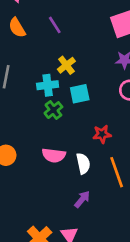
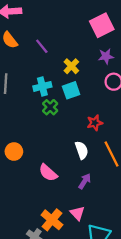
purple line: (55, 25) -> (42, 46), moved
yellow cross: (66, 65) -> (71, 66), moved
pink semicircle: (54, 155) -> (48, 173), moved, turned 42

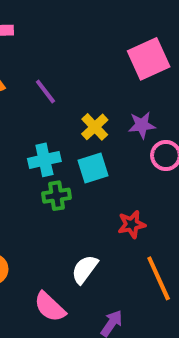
purple star: (106, 56) -> (142, 125), moved
green cross: (50, 107) -> (57, 196), turned 35
white semicircle: (82, 150) -> (85, 269), moved, turned -126

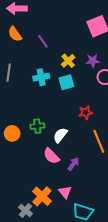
green cross: (57, 196) -> (37, 126), moved
pink semicircle: (50, 307) -> (51, 156), moved

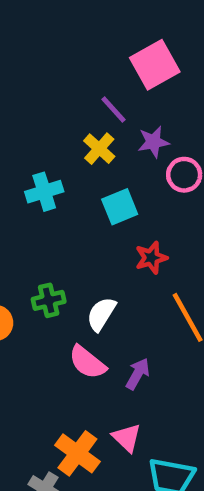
purple line: (43, 41) -> (114, 109), moved
cyan square: (66, 82) -> (120, 207), moved

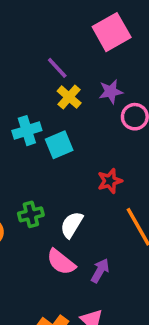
purple line: (114, 109) -> (57, 68), moved
cyan square: (120, 207) -> (59, 145), moved

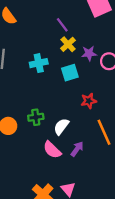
purple star: (111, 92) -> (89, 53), moved
cyan square: (59, 145) -> (70, 73), moved
purple arrow: (100, 271) -> (77, 149), moved

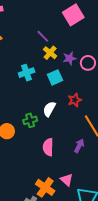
white semicircle: (61, 127) -> (49, 109), moved
purple arrow: (77, 149) -> (79, 146), moved
pink semicircle: (52, 150) -> (48, 147), turned 54

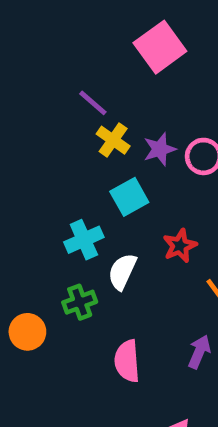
cyan cross: (27, 73) -> (84, 240), moved

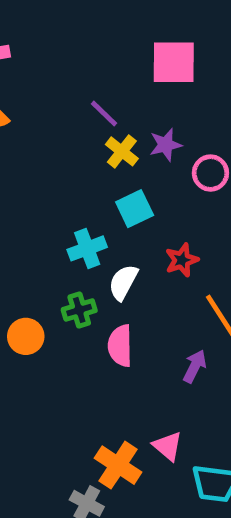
pink square: (160, 47) -> (174, 62), turned 33
purple star: (160, 149) -> (166, 145), moved
pink semicircle: (127, 361) -> (120, 346), moved

